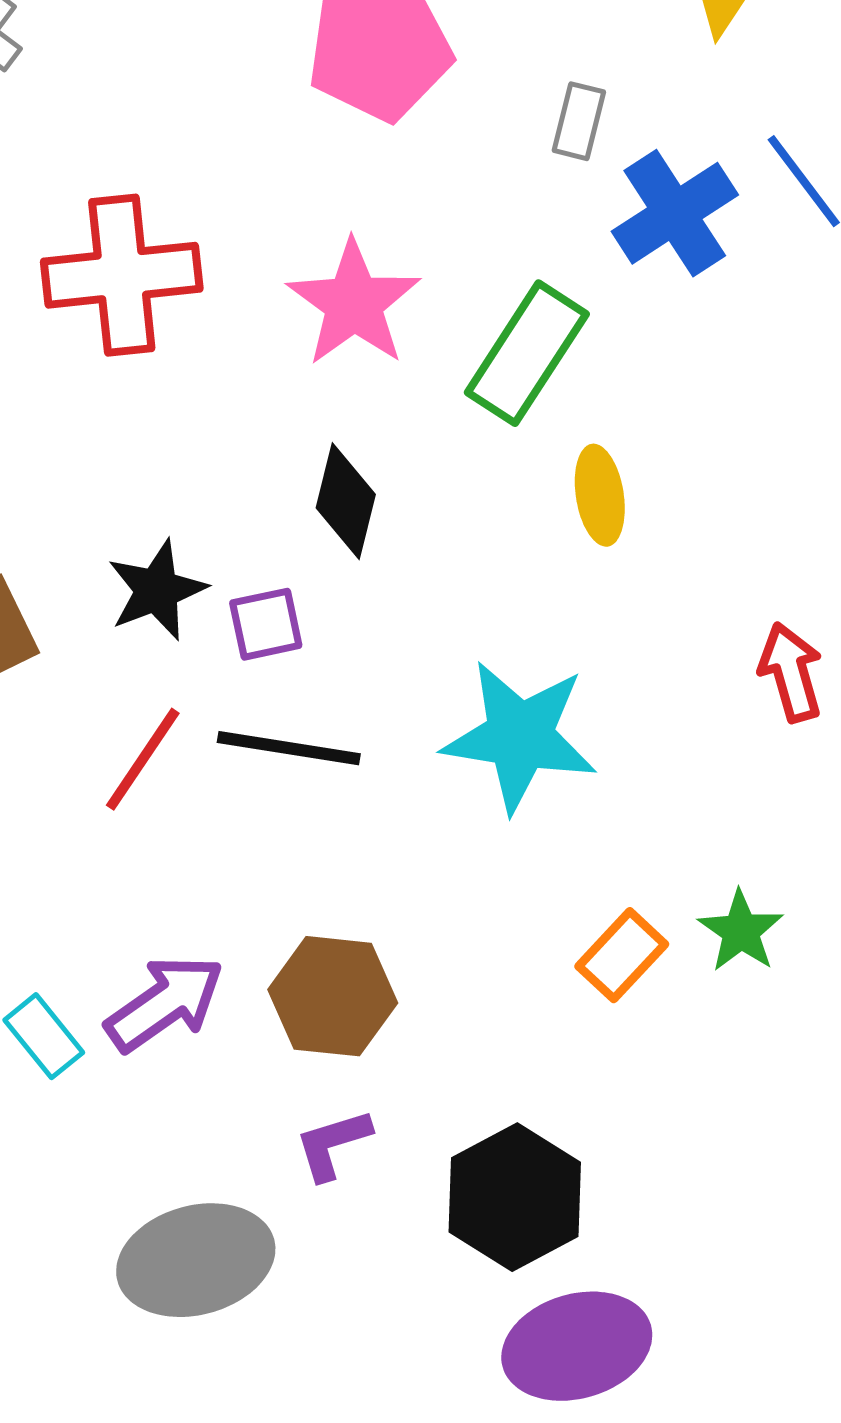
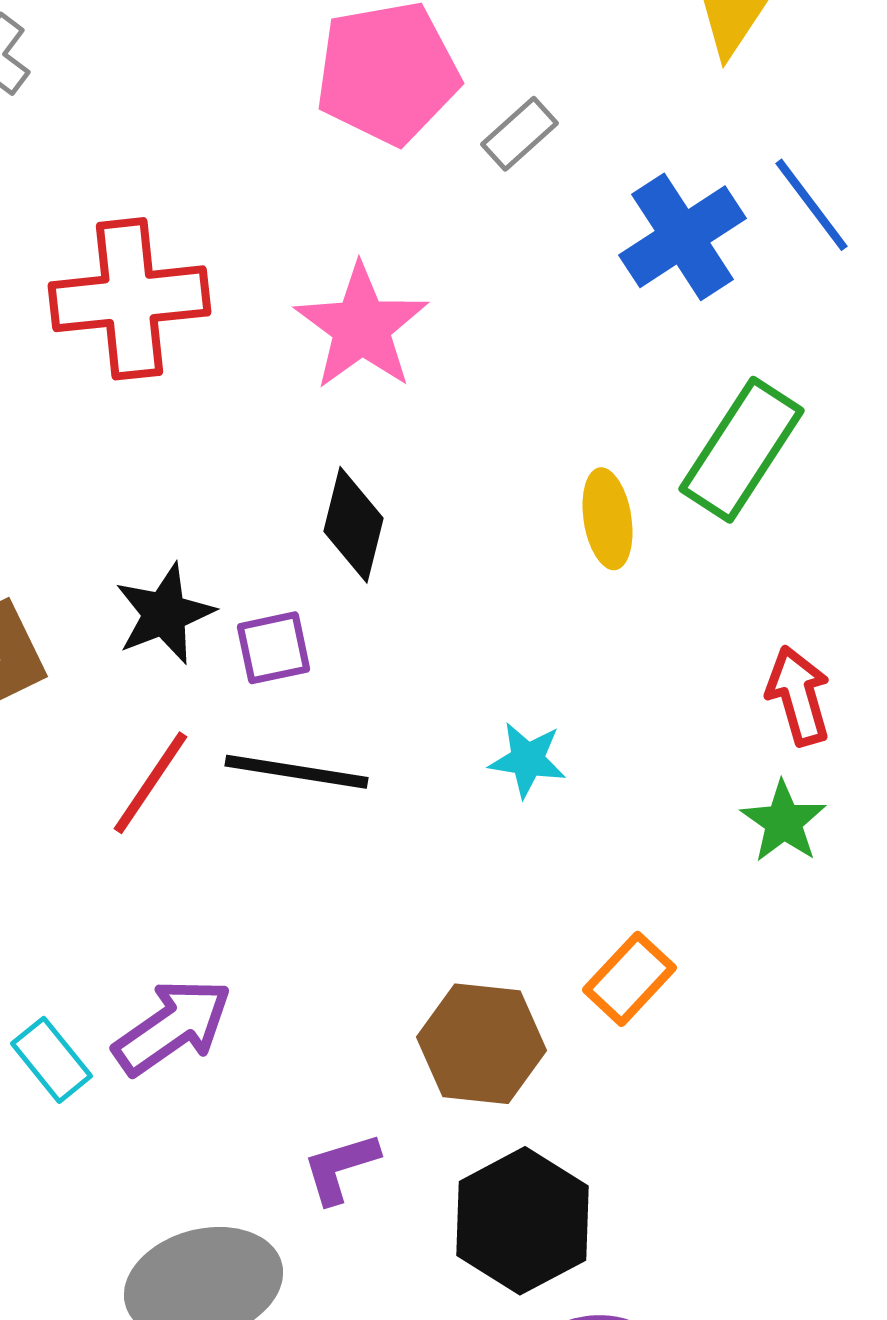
gray rectangle: (579, 121) -> (520, 134), moved, turned 34
green rectangle: (527, 353) -> (742, 450), moved
cyan star: (520, 736) -> (528, 760), size x0.5
green star: (741, 931) -> (784, 822), moved
brown hexagon: (333, 996) -> (482, 1044), moved

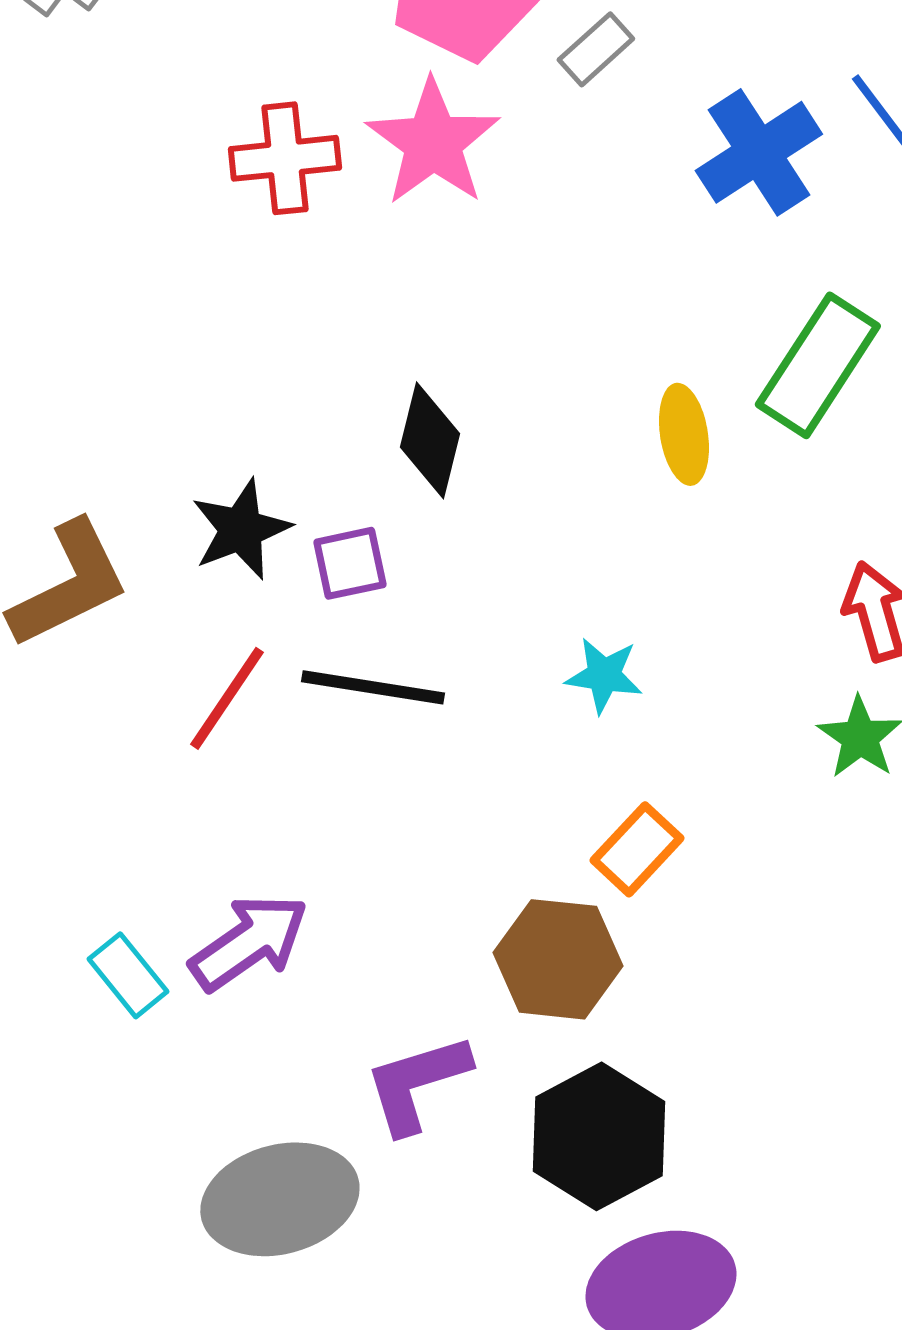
red cross: (130, 299) -> (285, 158), moved, size x0.7
pink star: (362, 327) -> (433, 142), moved
orange rectangle: (630, 979) -> (637, 849), moved
purple L-shape: (340, 1168) -> (417, 1083), size x1.4

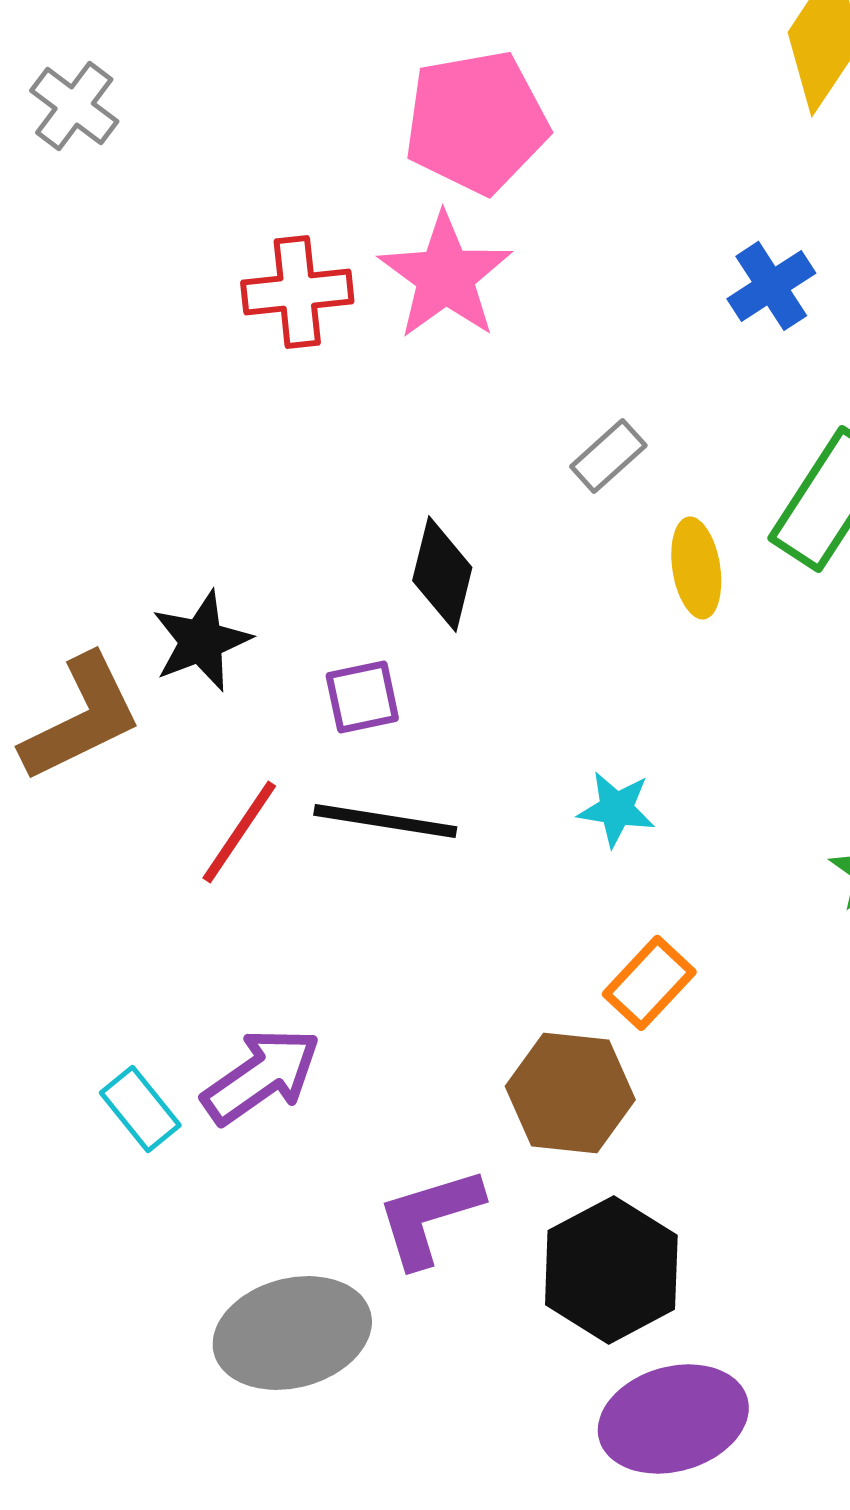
gray rectangle: (596, 49) -> (608, 456), moved
blue cross: (759, 152) -> (771, 286), size x0.7
black star: (241, 529) -> (201, 641), moved

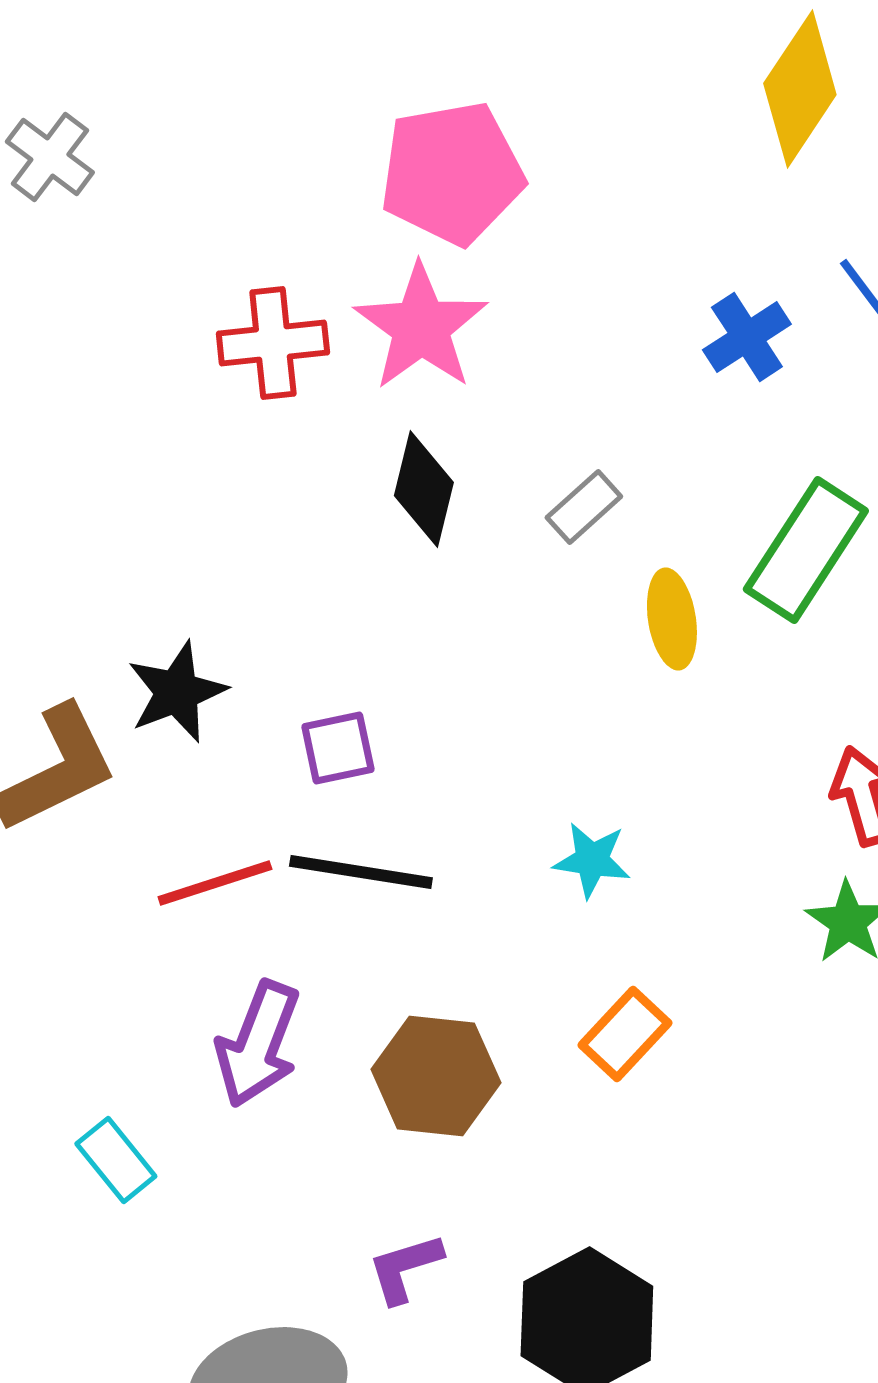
black diamond: (442, 574) -> (424, 489), moved
red line: (239, 832) -> (215, 883), turned 38
purple arrow: (261, 1076) -> (258, 1044), moved, turned 146
brown hexagon: (570, 1093) -> (436, 1076), moved
purple L-shape: (429, 1217) -> (405, 1268), size x0.7

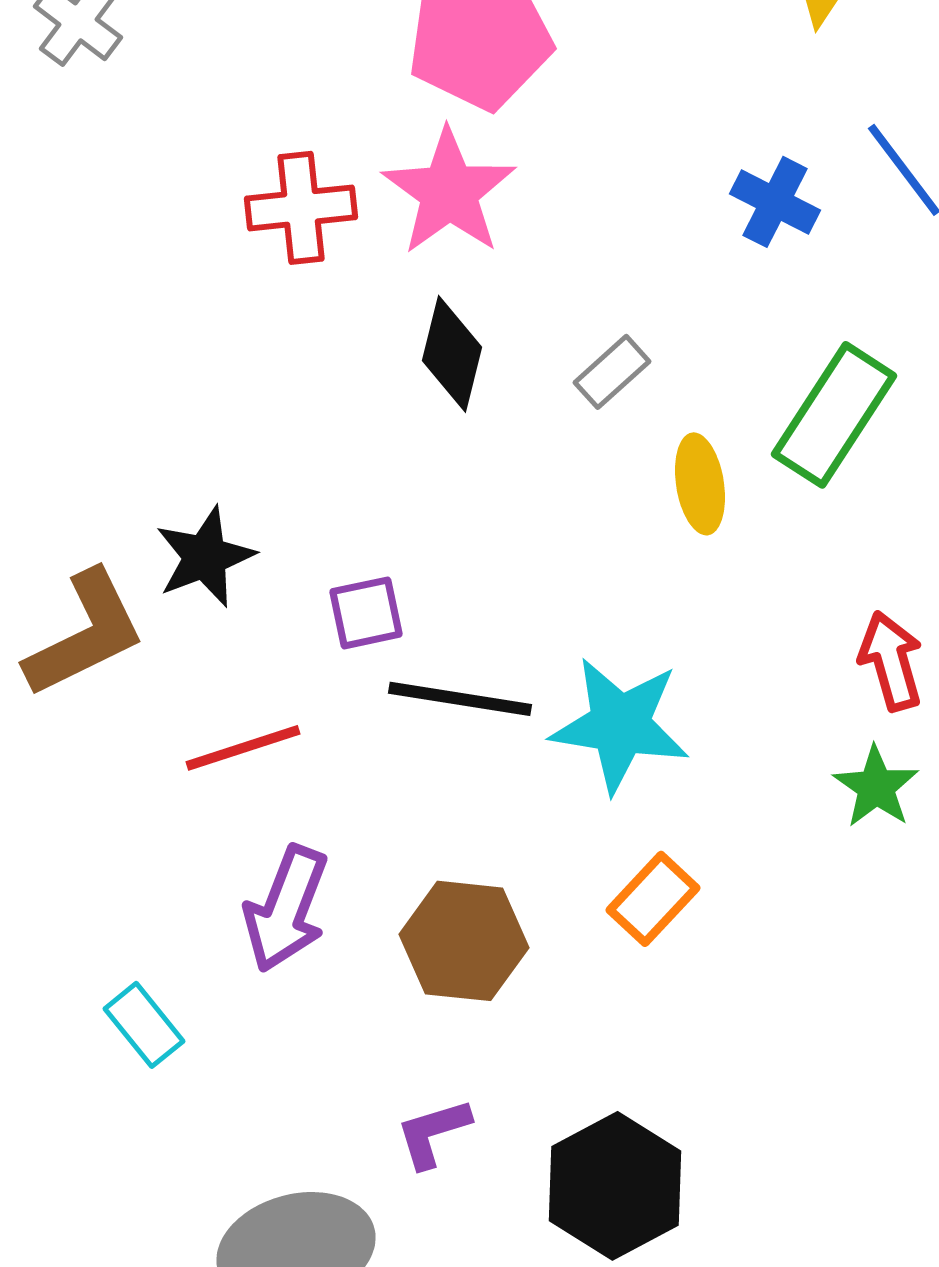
blue cross: (747, 337) -> (775, 202), turned -30
cyan star: (592, 860) -> (620, 725), size x1.8
black line: (361, 872) -> (460, 699), moved

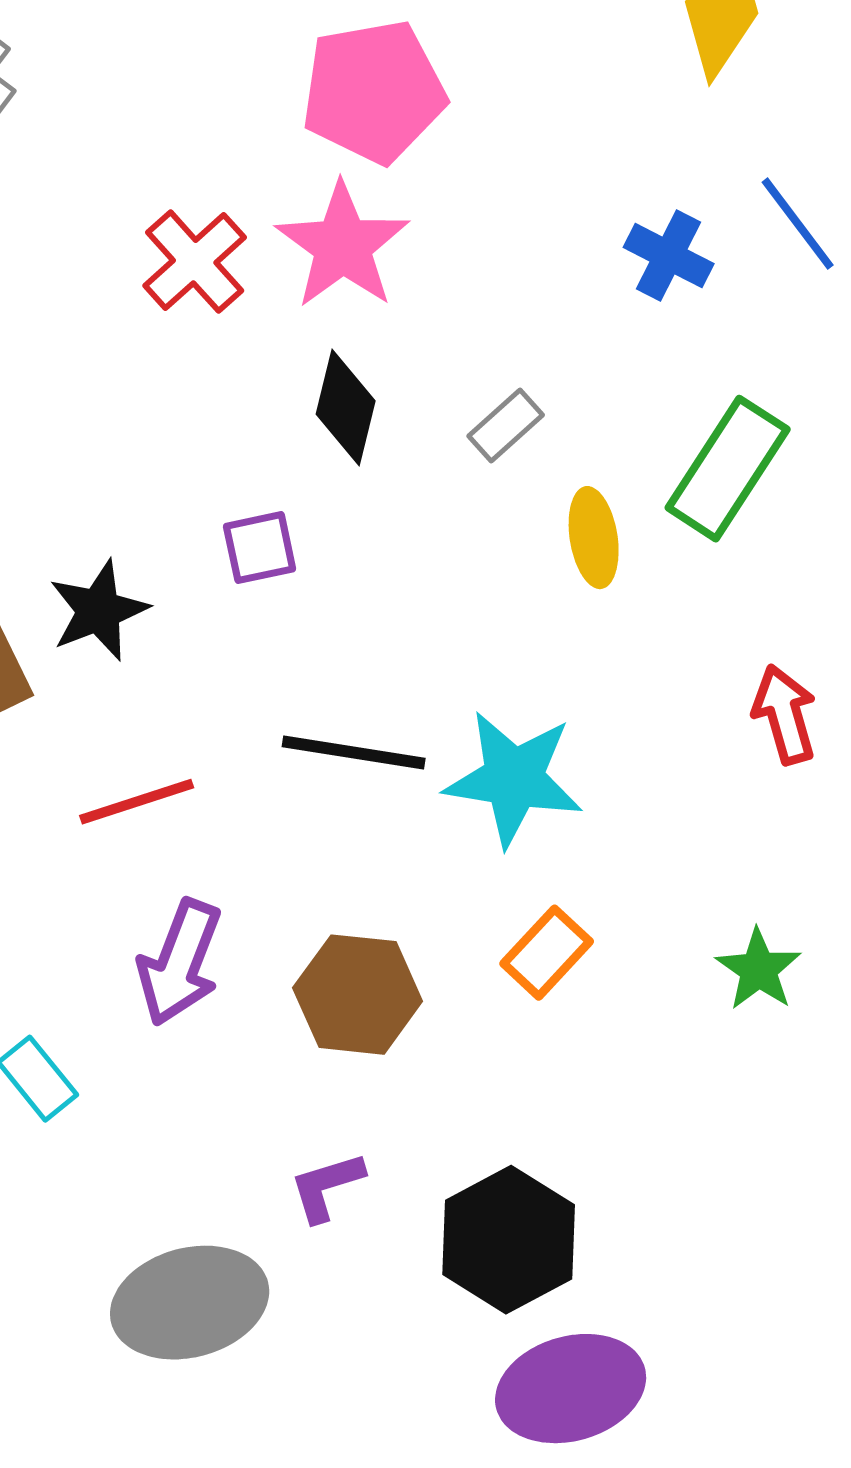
red cross: (301, 208) -> (195, 262), turned -36
purple square: (366, 613) -> (260, 548), moved
green star: (876, 787) -> (759, 970), moved

